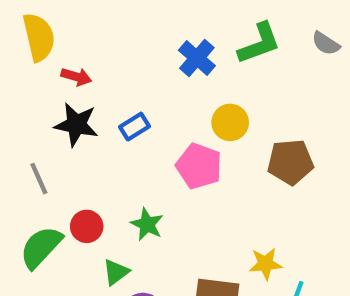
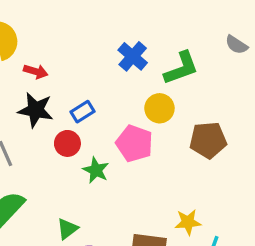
green L-shape: (259, 43) -> (181, 68), moved
green star: (147, 224) -> (96, 170), moved
red circle: (87, 226) -> (67, 143), moved

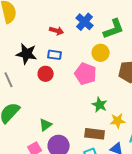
red arrow: (36, 71) -> (57, 31), moved
blue rectangle: (82, 112) -> (55, 55), turned 40
green star: (96, 170) -> (100, 105), moved

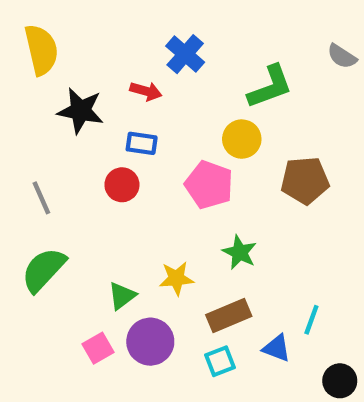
blue cross: (85, 22) -> (185, 54), moved
black star: (27, 54) -> (81, 111), moved
yellow star: (118, 121) -> (176, 278), moved
brown rectangle: (95, 134) -> (229, 315), turned -30

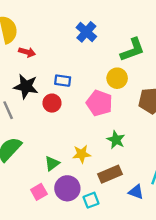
red arrow: (146, 91) -> (27, 52), moved
black star: (81, 111) -> (26, 86), moved
cyan square: (220, 361) -> (91, 200), moved

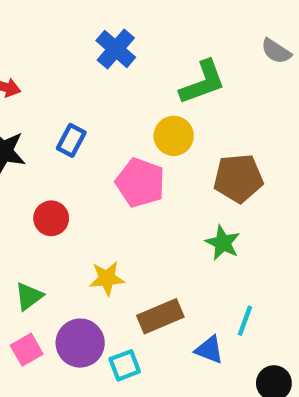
blue rectangle: (63, 81) -> (71, 140), turned -70
red circle: (52, 103) -> (51, 218), moved
green star: (116, 140) -> (223, 243), moved
green triangle: (52, 163) -> (29, 296), moved

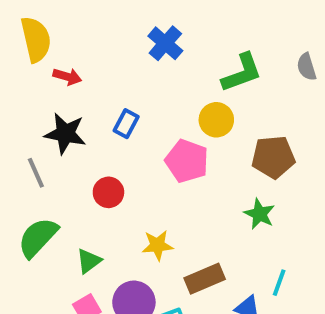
gray semicircle: (276, 51) -> (307, 67), moved, turned 40

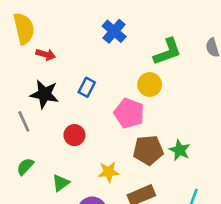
brown pentagon: (273, 157) -> (148, 150), moved
green semicircle: (38, 237) -> (25, 167), size x0.6

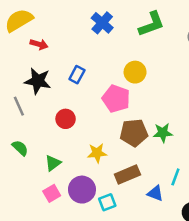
yellow semicircle: (24, 29) -> (19, 20), turned -108
green L-shape: (167, 52) -> (151, 24), moved
green star: (180, 150) -> (163, 133), turned -30
green semicircle: (25, 167) -> (20, 148), turned 90

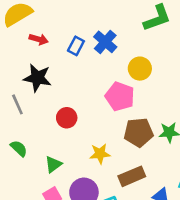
blue cross: (102, 23) -> (105, 42), moved
blue rectangle: (77, 75) -> (76, 46), moved

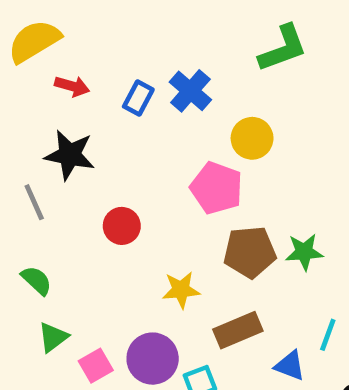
green triangle: (53, 164) -> (53, 337), moved

